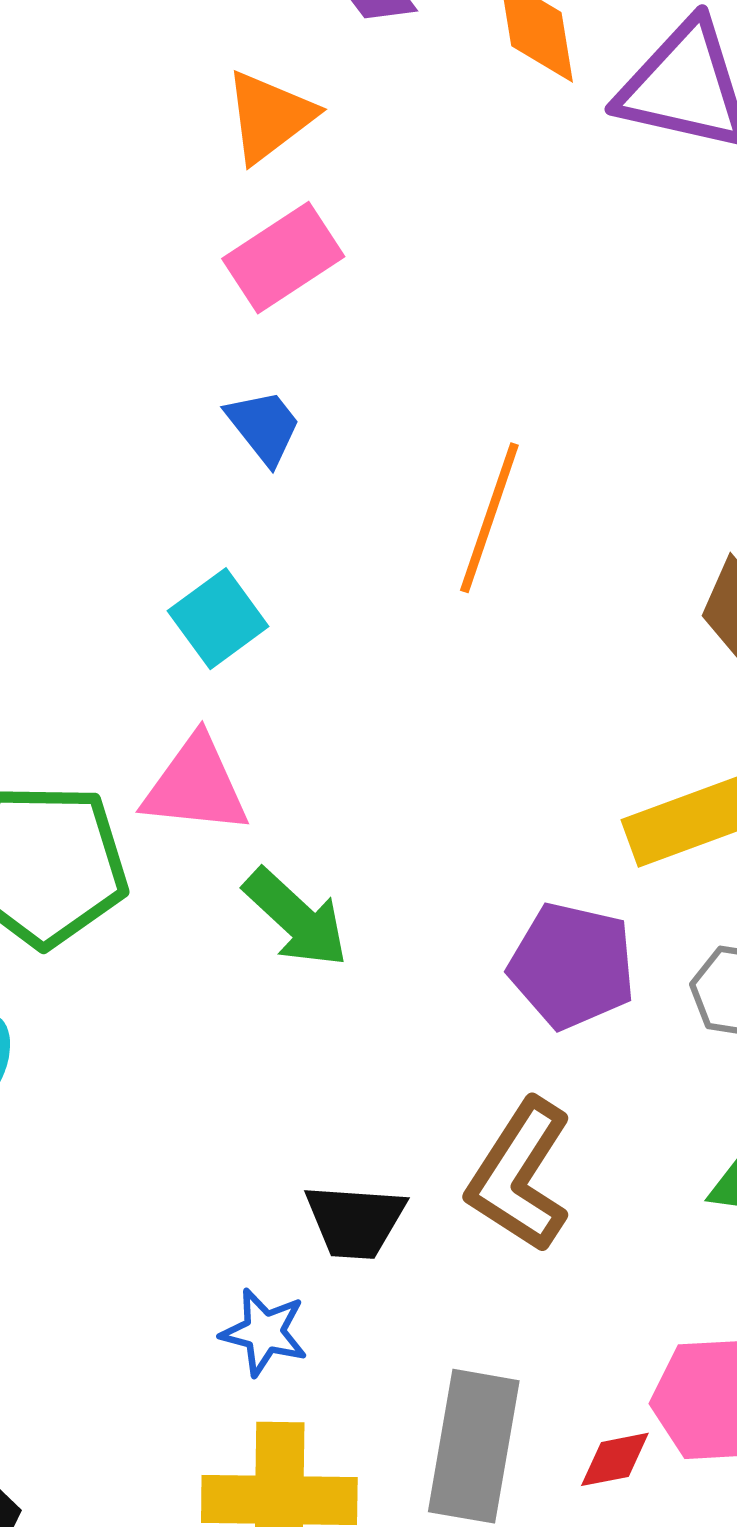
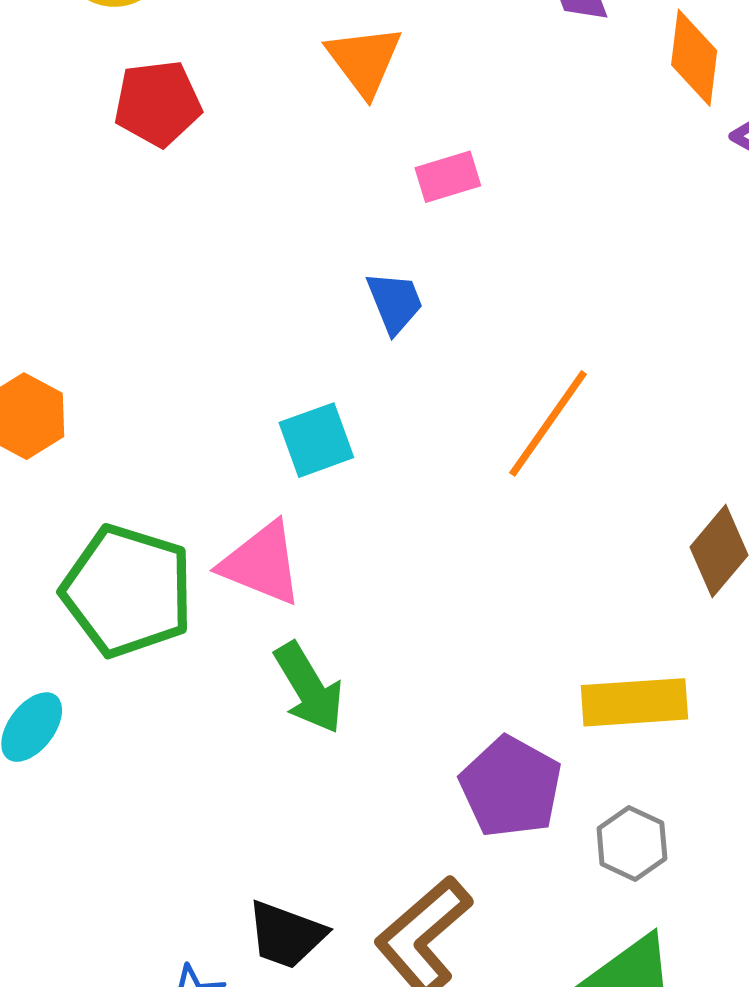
orange triangle: (269, 117) -> (364, 60), moved, turned -46
pink rectangle: (283, 258) -> (448, 177), size x0.7

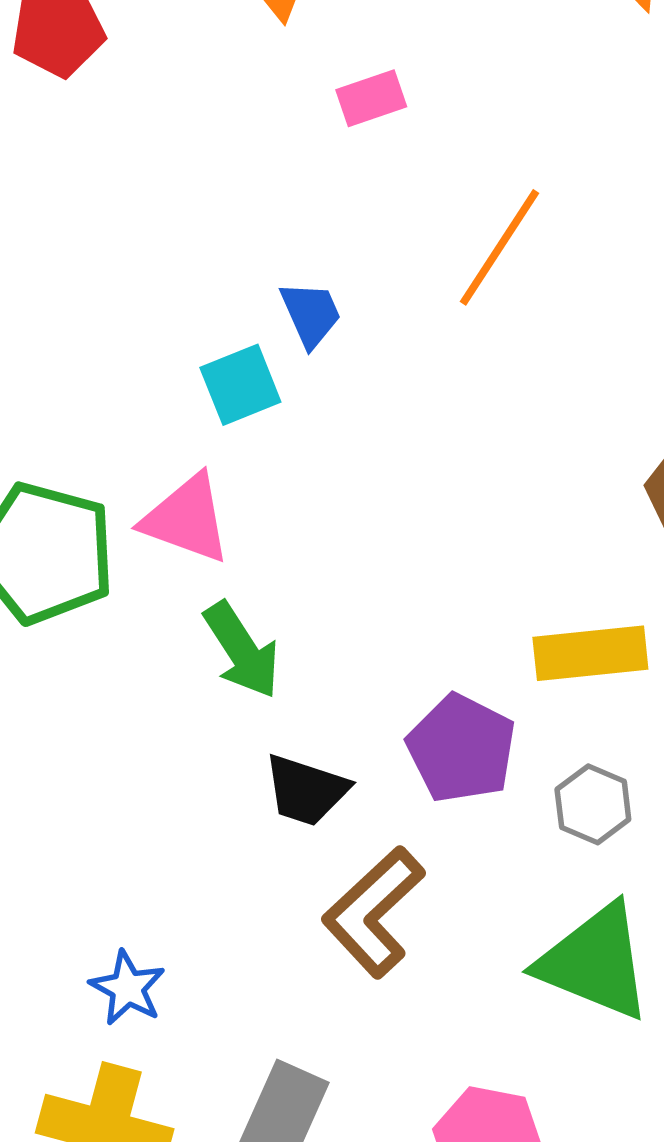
blue trapezoid: (395, 302) -> (311, 314), moved
orange line: (548, 423) -> (500, 247), moved
black trapezoid: (286, 935) -> (306, 790), moved

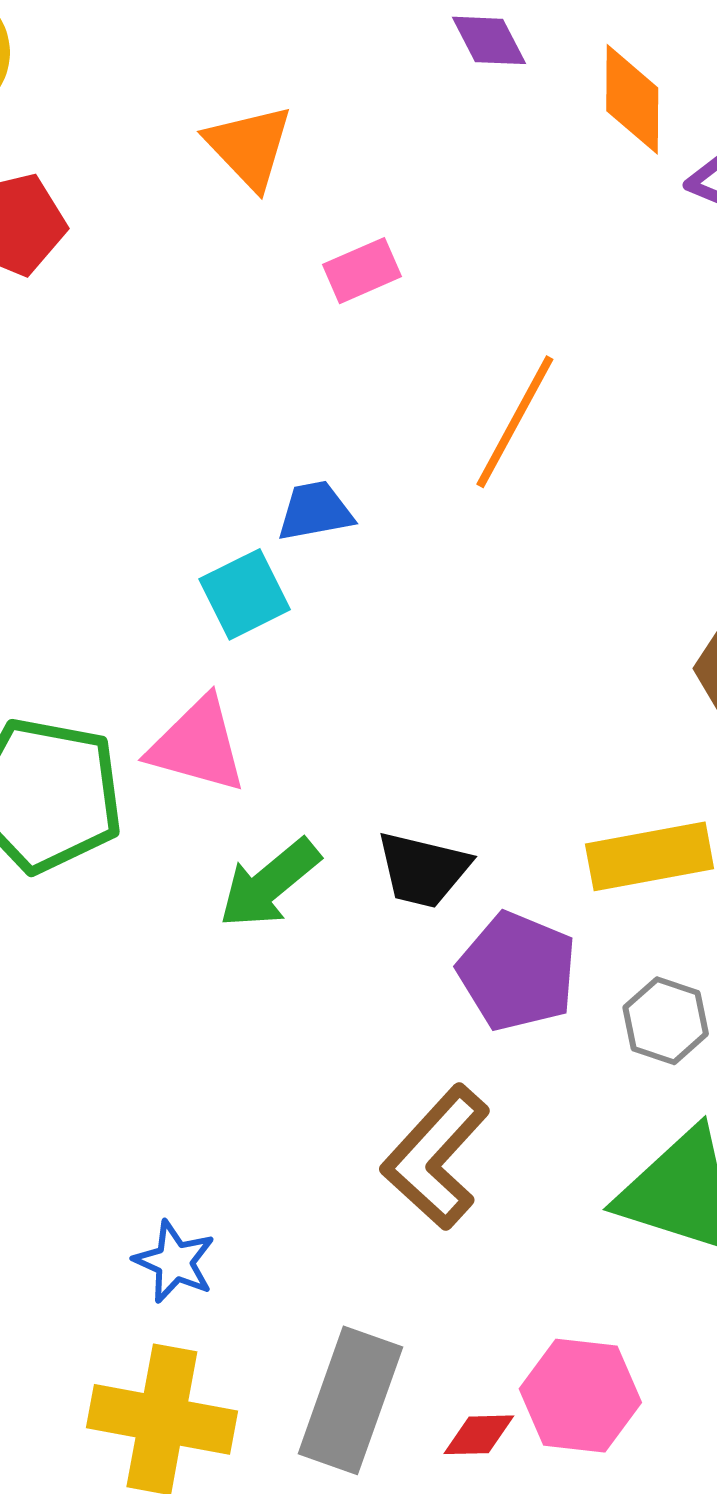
blue trapezoid: (311, 314) -> (315, 511), turned -72
green arrow: (242, 650) -> (269, 883), turned 88
black trapezoid: (306, 790) -> (423, 870), moved

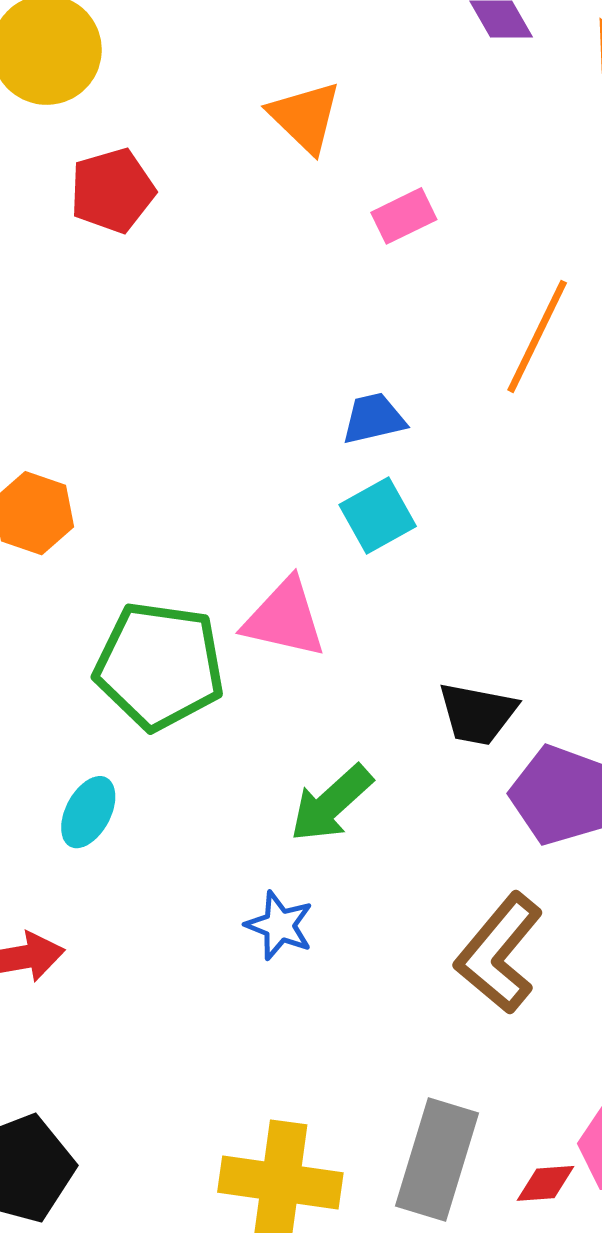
cyan square: (245, 594) -> (378, 516), moved
green arrow: (269, 883) -> (331, 803), moved
blue star: (174, 1262) -> (279, 925), moved

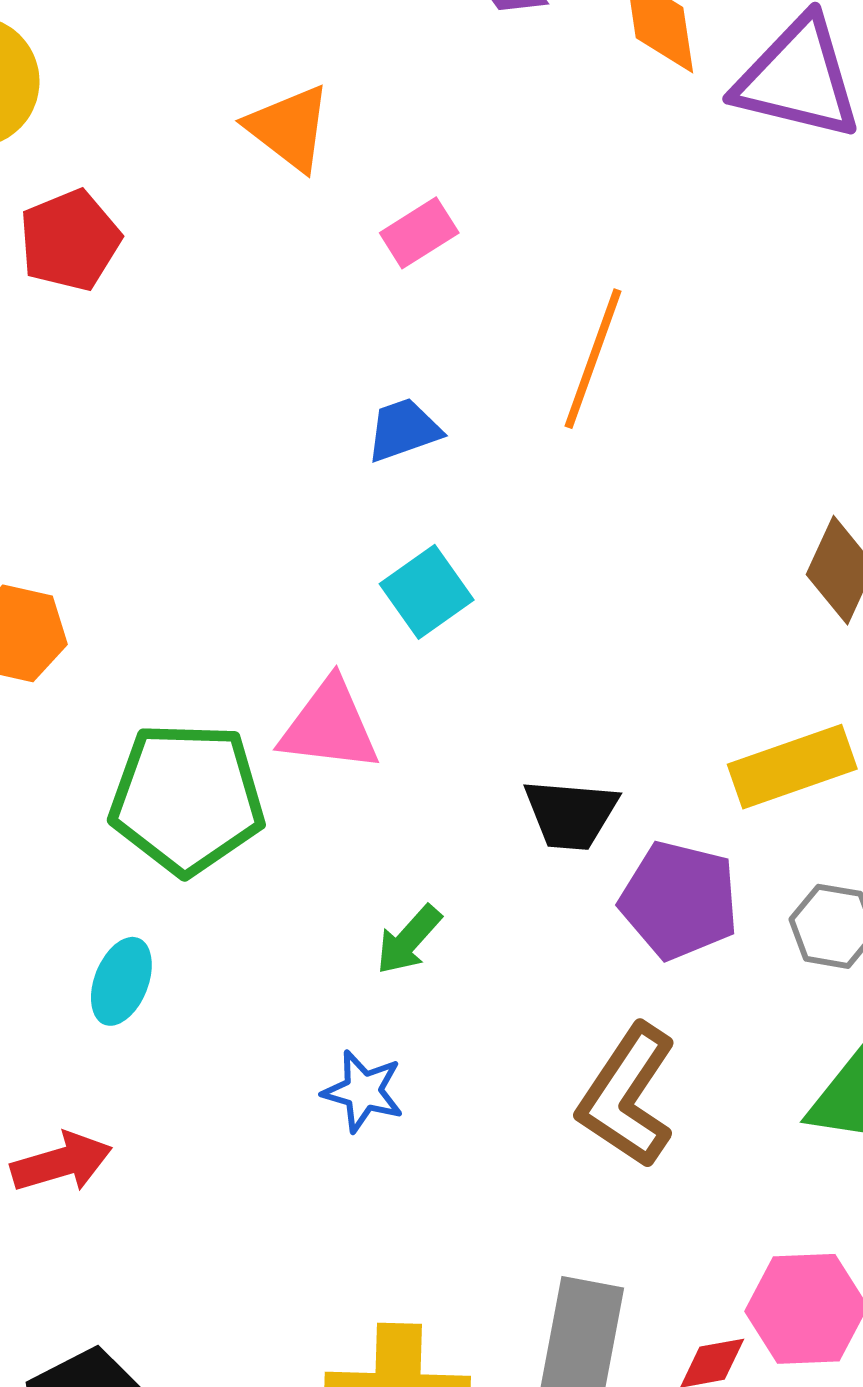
blue trapezoid: (374, 419) -> (404, 430), moved
green arrow: (331, 803) -> (409, 940), size x0.7

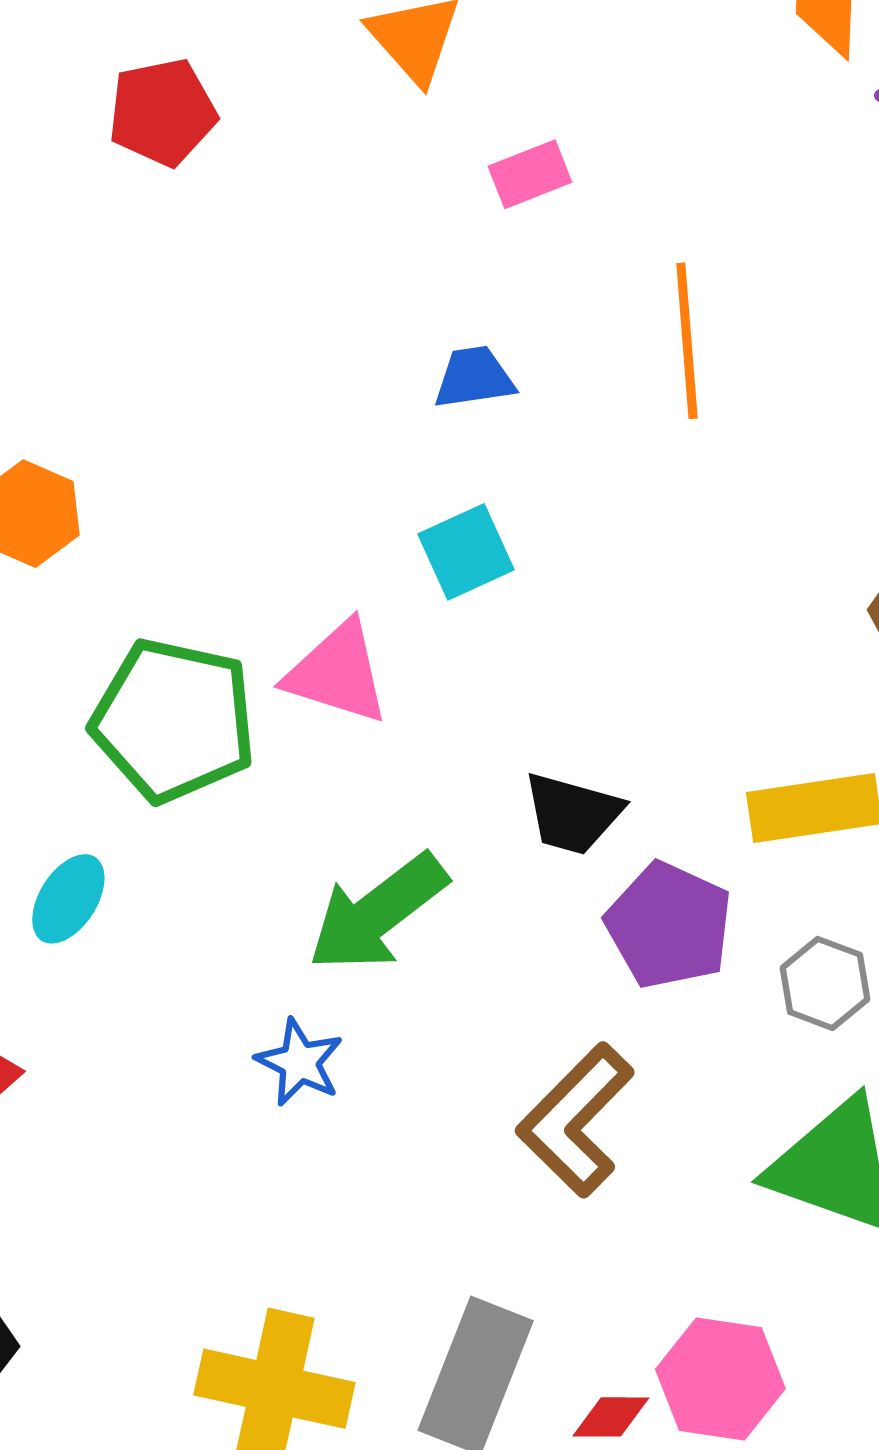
orange line: (593, 359) -> (687, 341), turned -35
green arrow: (409, 940) -> (378, 913), size x1.8

